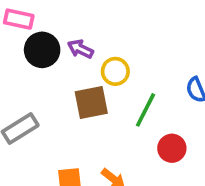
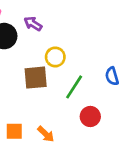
purple arrow: (80, 49) -> (33, 24), moved

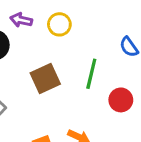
yellow circle: (55, 57) -> (59, 24), moved

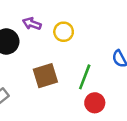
red circle: (121, 100) -> (95, 103), moved

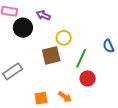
yellow circle: (64, 32) -> (64, 38), moved

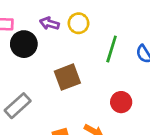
yellow circle: (64, 38) -> (79, 23), moved
green line: (81, 58) -> (112, 49), moved

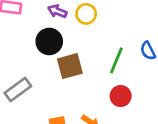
black circle: (24, 44) -> (49, 41), moved
green line: (112, 49) -> (116, 60), moved

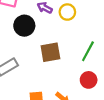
black circle: (49, 41) -> (24, 26), moved

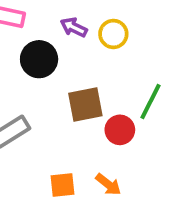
red circle: (89, 80) -> (120, 130), moved

